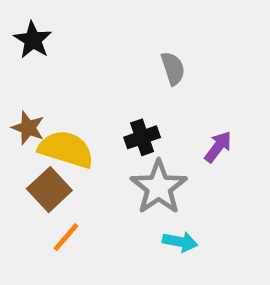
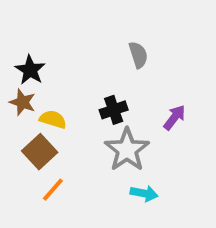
black star: (33, 40) -> (30, 70), moved
yellow semicircle: (66, 149) -> (53, 119), size x0.6

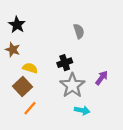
black star: (30, 70) -> (17, 25), moved
brown star: (23, 102) -> (13, 50), moved
purple arrow: (174, 117) -> (102, 78), moved

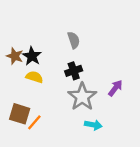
black star: (17, 25) -> (32, 56), moved
gray semicircle: (79, 31) -> (74, 40), moved
brown square: (22, 86) -> (20, 114), moved, turned -30

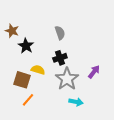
brown star: (15, 56) -> (12, 31), moved
yellow semicircle: (34, 77) -> (38, 70), moved
brown square: (20, 114) -> (22, 80), moved

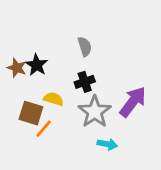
brown star: (12, 31) -> (17, 68), moved
purple arrow: (94, 72) -> (133, 102), size x1.6
orange line: (28, 100) -> (44, 129), moved

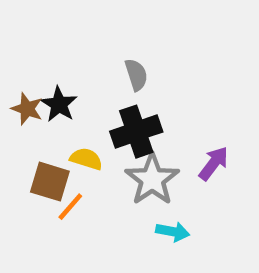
black cross: (85, 82) -> (136, 132), size x1.5
purple arrow: (133, 102) -> (214, 163), size x0.7

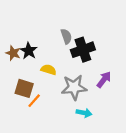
black cross: (136, 132) -> (83, 50), moved
yellow semicircle: (86, 159) -> (49, 70), moved
gray star: (152, 179) -> (74, 87), turned 30

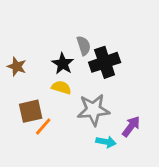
black star: (29, 51) -> (63, 64), moved
purple arrow: (104, 80) -> (131, 126), moved
brown square: (24, 88) -> (31, 111), turned -30

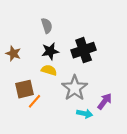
gray semicircle: (84, 46) -> (47, 26), moved
black star: (63, 64) -> (50, 51), turned 30
gray star: (93, 110) -> (75, 88), turned -30

